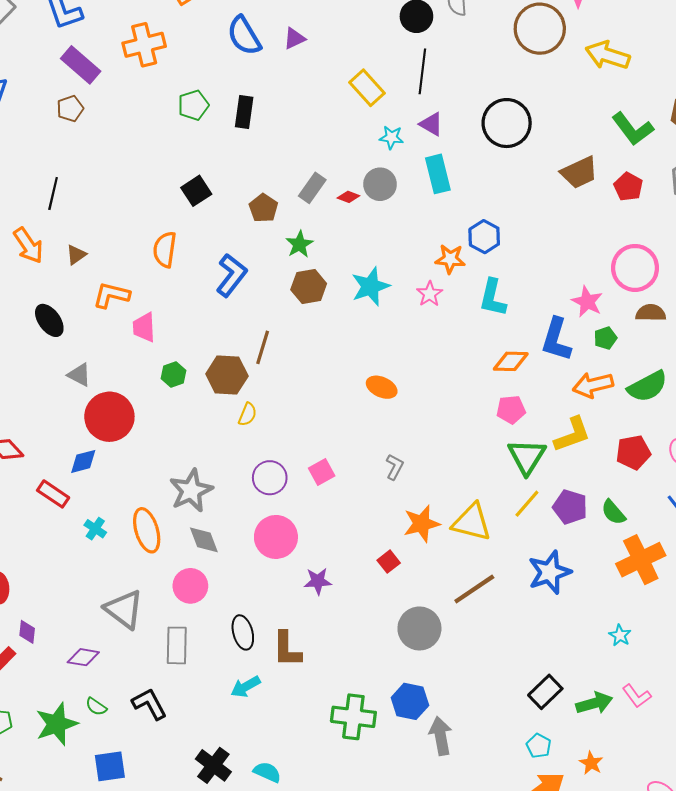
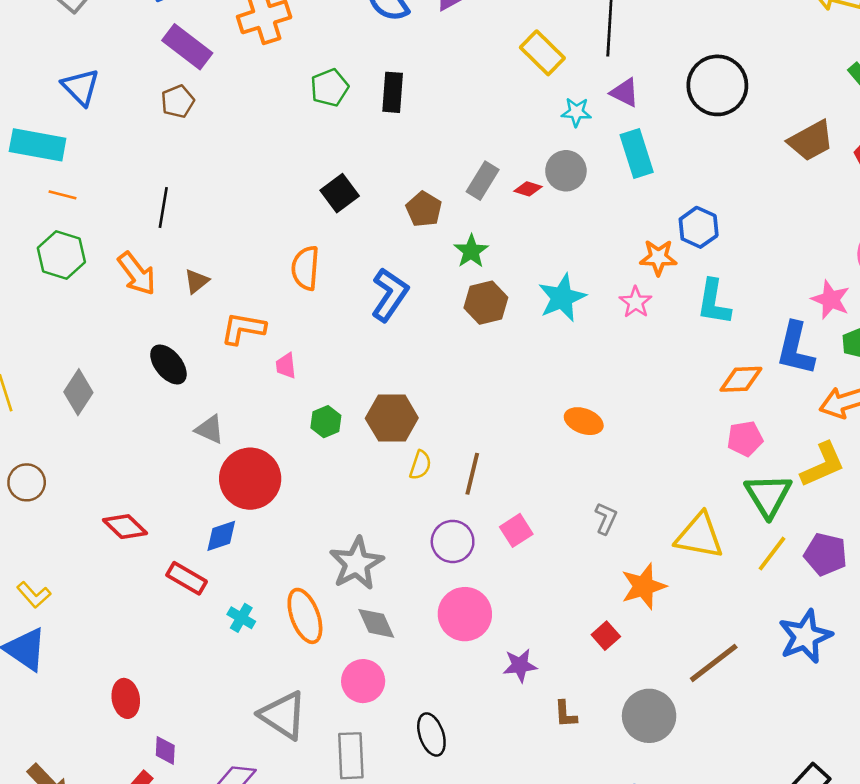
pink trapezoid: (144, 327) -> (286, 366), size x0.7
brown line: (263, 347) -> (472, 474), moved
yellow triangle: (472, 522) -> (699, 536), moved
brown L-shape: (287, 649) -> (565, 714), moved, size x0.6

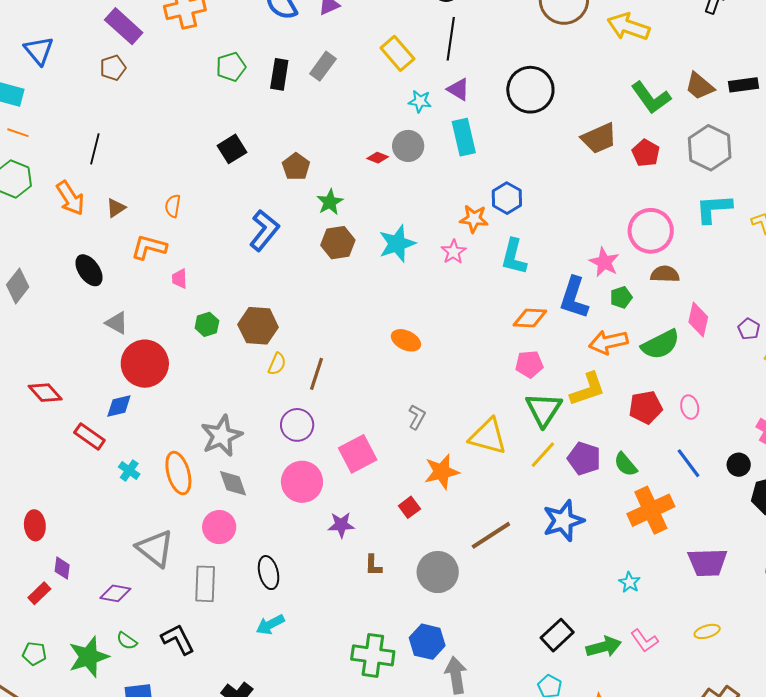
gray rectangle: (483, 181) -> (323, 66), moved
orange semicircle: (305, 268) -> (173, 206), moved, size x0.7
pink square: (516, 530) -> (358, 454), moved, size x1.5

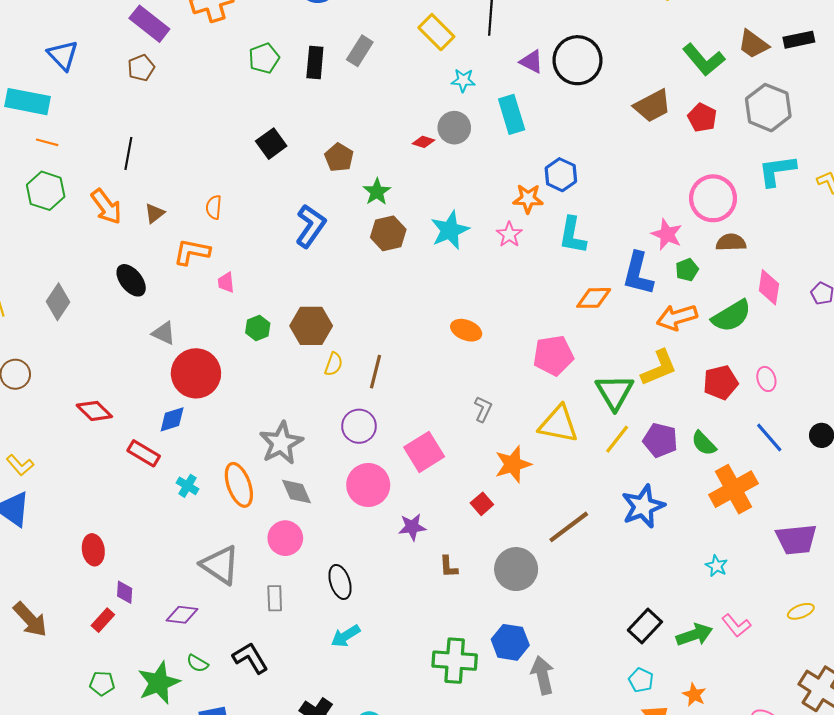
purple triangle: (458, 89) -> (531, 62), moved
pink pentagon: (529, 364) -> (553, 355), moved, size x1.4
gray rectangle: (205, 584) -> (275, 598), size x0.7

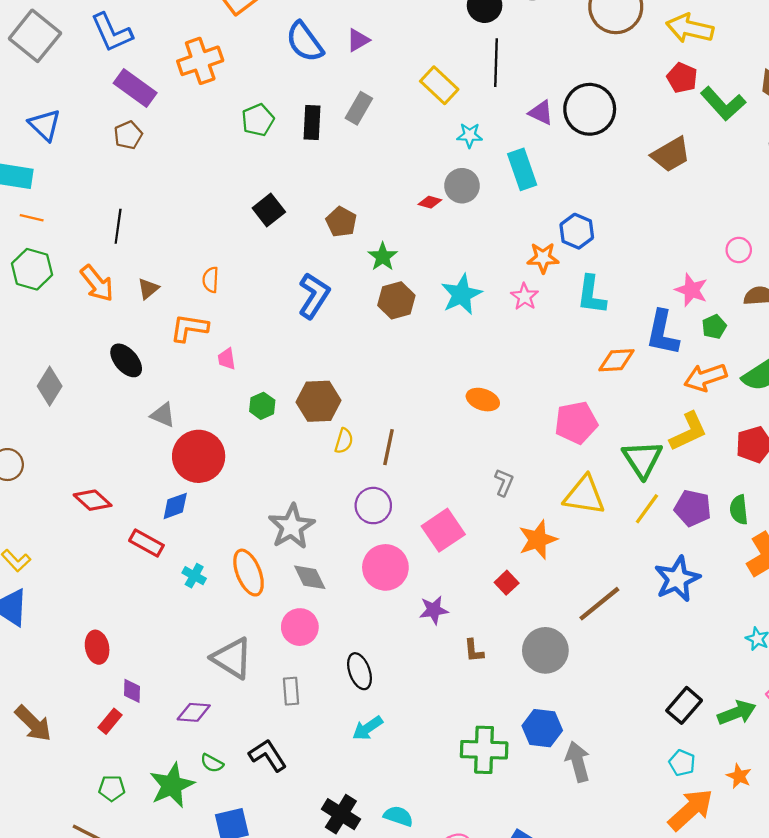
red pentagon: (702, 118) -> (682, 78), moved
pink circle: (713, 198) -> (739, 250), size x0.5
green semicircle: (704, 443) -> (739, 510), turned 40

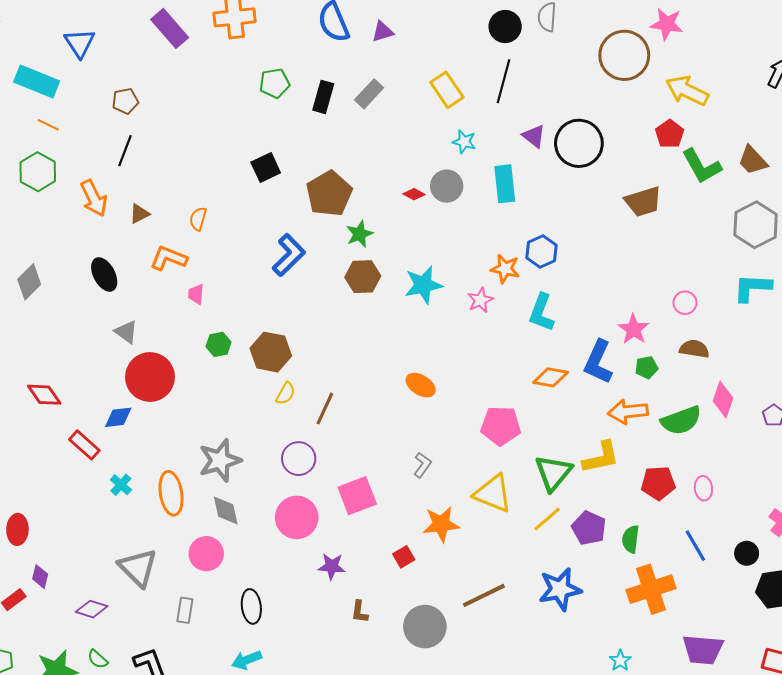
brown pentagon: (128, 135) -> (125, 101), moved
brown pentagon: (341, 222) -> (329, 194), size x1.6

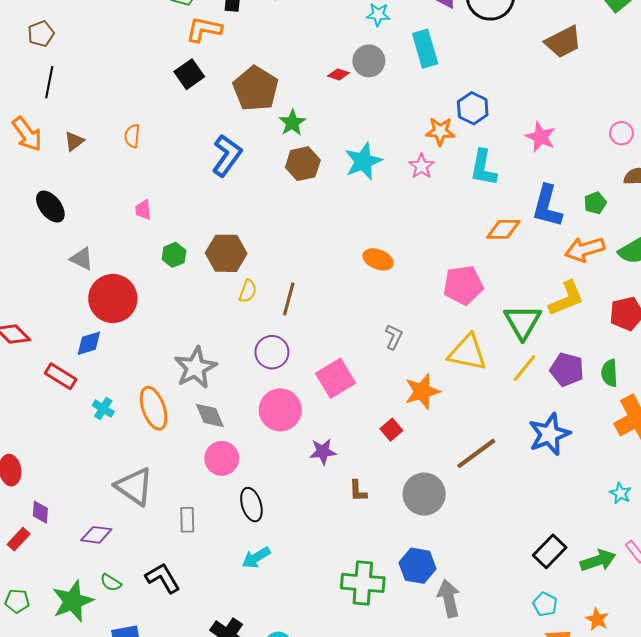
orange L-shape: (168, 258) -> (204, 29), moved
pink star: (634, 329) -> (541, 137), moved
pink circle: (206, 554) -> (222, 458), moved

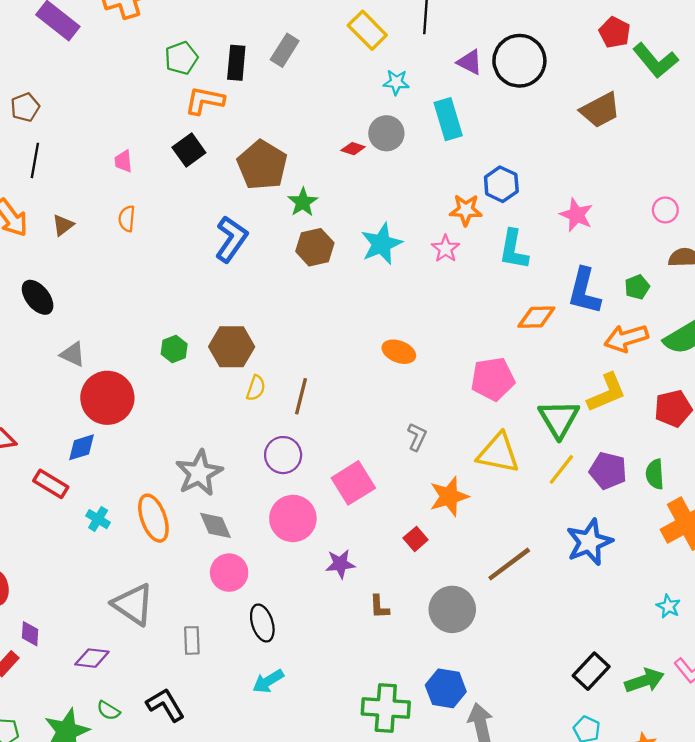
pink trapezoid: (143, 210) -> (123, 161), moved

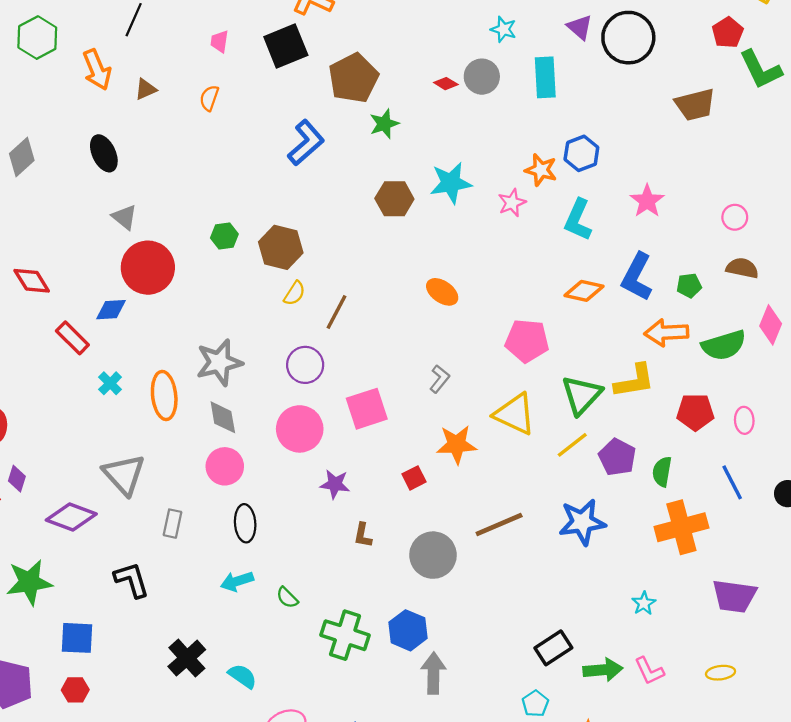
black square: (189, 150) -> (286, 46), size x1.4
brown hexagon: (315, 247) -> (394, 199), moved
purple diamond: (92, 658) -> (71, 517), size x1.4
green semicircle: (108, 710) -> (287, 598), moved

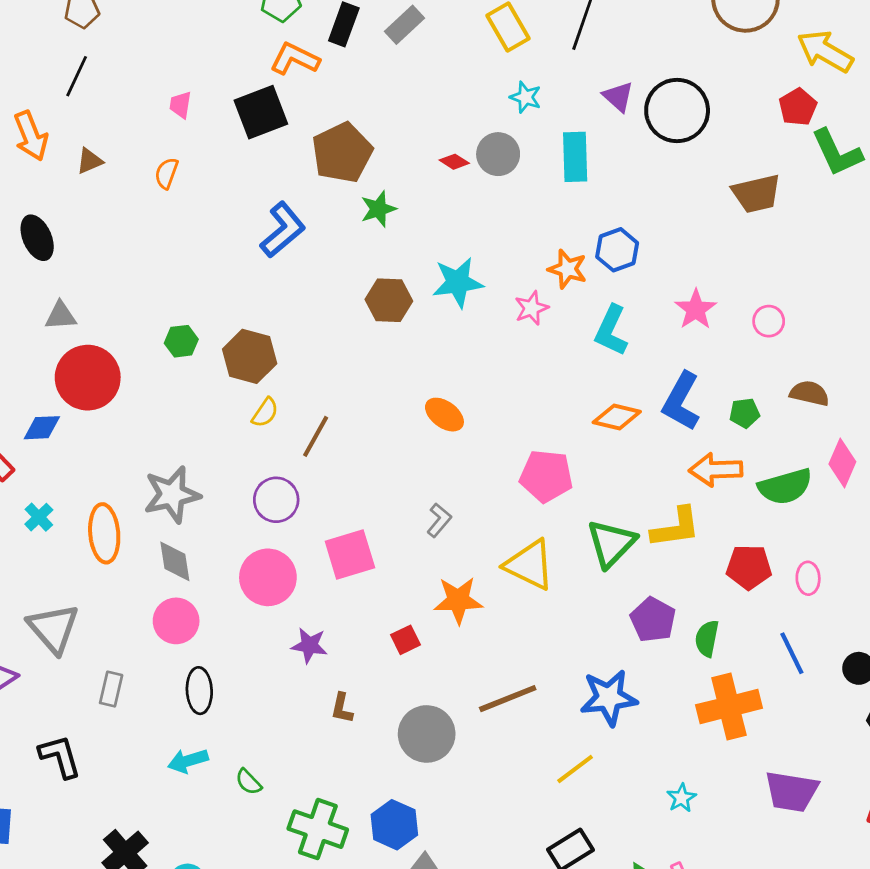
gray triangle: (124, 217) -> (61, 316), turned -44
pink circle: (735, 217) -> (769, 321), moved
yellow line: (572, 445) -> (575, 769), moved

